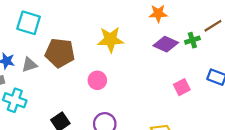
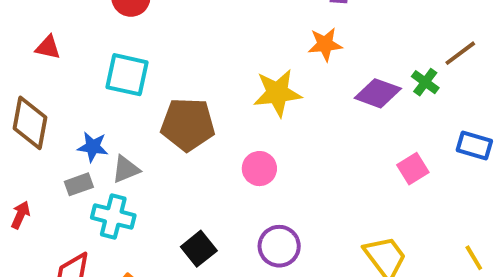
orange star: (158, 14) -> (325, 44), moved
green cross: (192, 40) -> (425, 82), turned -32
gray triangle: (29, 65) -> (126, 169), moved

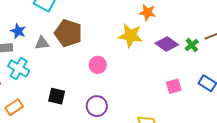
yellow star: (277, 93) -> (130, 36), moved
gray triangle: (126, 169) -> (42, 43), moved
black square: (199, 249) -> (57, 96), turned 36

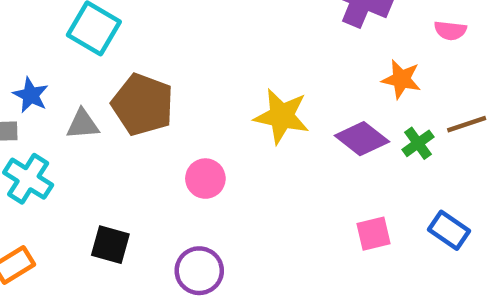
orange star: (147, 12) -> (401, 79), moved

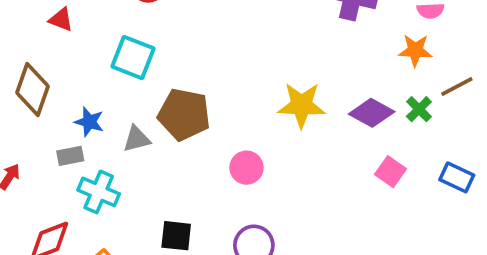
orange star: (401, 79) -> (415, 50), moved
pink square: (374, 234) -> (390, 172), moved, turned -32

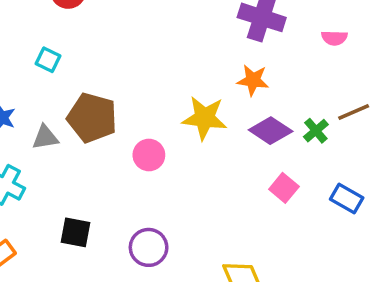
orange star: (415, 50) -> (253, 80), moved
cyan square: (133, 57) -> (48, 60), size x0.6
pink circle: (246, 168) -> (149, 155), moved

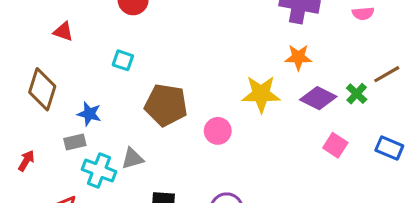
gray triangle: (45, 137) -> (132, 159), moved

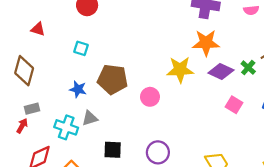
orange star: (298, 57) -> (206, 43), size x1.4
blue star: (89, 114) -> (78, 89), moved
gray rectangle: (75, 142) -> (32, 109), moved
red arrow: (26, 161) -> (22, 126), moved

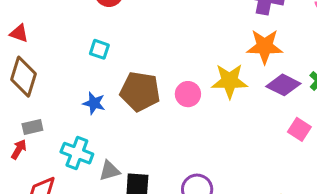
red triangle: (38, 29) -> (19, 33), moved
pink circle: (150, 97) -> (188, 94), moved
gray triangle: (90, 118) -> (109, 171), moved

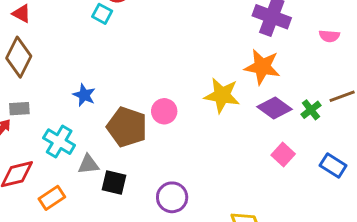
cyan square: (99, 49) -> (102, 14), moved
brown pentagon: (140, 91) -> (127, 127), moved
pink circle: (188, 94) -> (164, 111), moved

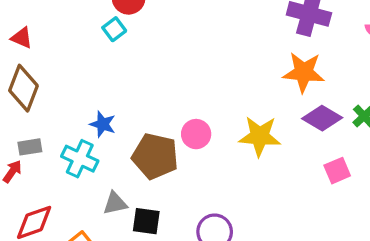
cyan square: (102, 14) -> (114, 29), turned 30
yellow star: (222, 95) -> (260, 136), moved
cyan cross: (59, 142) -> (80, 159), moved
pink square: (283, 155) -> (337, 171), turned 30

